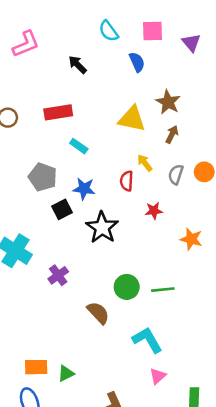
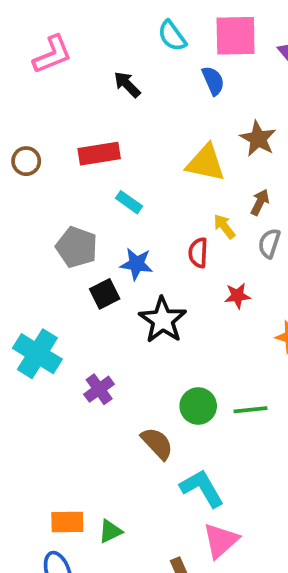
pink square: (153, 31) -> (236, 36), size x1.4
brown arrow: (172, 134) -> (260, 202), moved
cyan L-shape: (147, 340) -> (202, 488), moved
pink triangle: (158, 376) -> (221, 541), moved, size x1.5

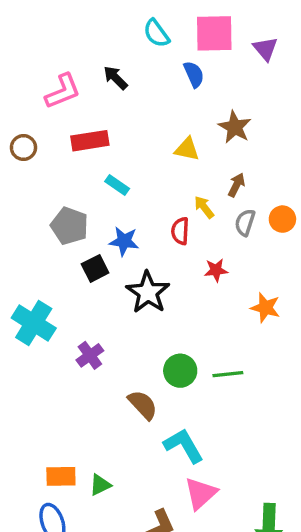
pink L-shape: (52, 55) -> (63, 91), moved
yellow triangle: (206, 163) -> (187, 149), size x0.7

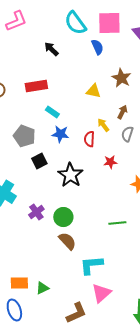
cyan semicircle: (156, 33) -> (75, 23), size x1.4
pink L-shape: (63, 91) -> (16, 21), moved
blue star: (124, 241) -> (60, 134), moved
green circle: (180, 371) -> (63, 217), moved
cyan L-shape: (184, 446) -> (91, 265), turned -65

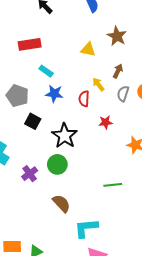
black square: (39, 161) -> (33, 121), turned -35
green circle: (63, 217) -> (57, 164), moved

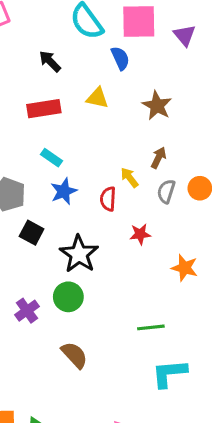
red rectangle: (30, 44) -> (44, 109), moved
yellow triangle: (88, 50) -> (97, 98), moved
blue star: (54, 94) -> (64, 191), turned -30
cyan L-shape: (86, 228) -> (169, 373), moved

